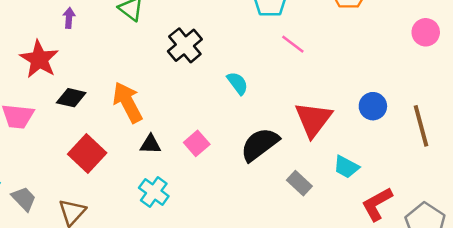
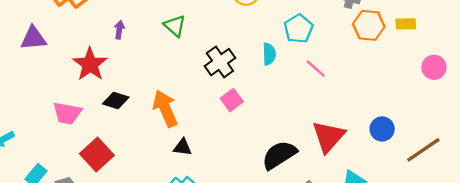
cyan semicircle: (237, 83) -> (269, 54), moved, turned 30
brown line: (421, 126) -> (423, 150), turned 66
pink square: (197, 143) -> (232, 100), moved
red square: (87, 154) -> (97, 155), moved

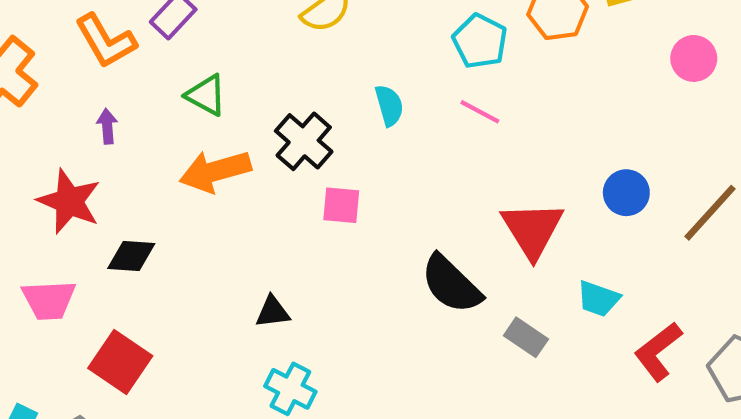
cyan pentagon: (298, 29) -> (480, 41), moved
pink square: (232, 100) -> (341, 205), turned -35
orange arrow: (165, 108) -> (215, 171), moved, turned -69
black semicircle: (279, 155) -> (451, 284), turned -90

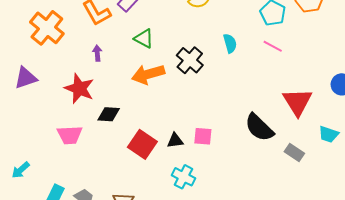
pink square: (341, 205) -> (203, 136), moved
red square: (120, 362) -> (142, 144), moved

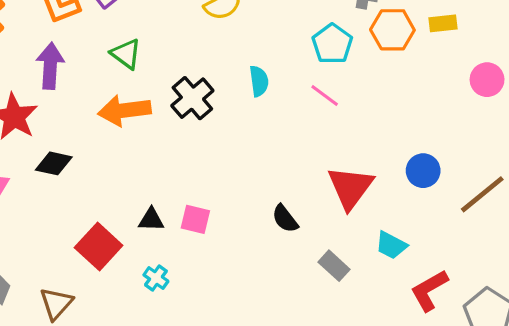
purple arrow: (97, 53) -> (50, 66), size x1.8
black semicircle: (259, 127) -> (285, 219), size x0.6
red square: (142, 144) -> (99, 246), moved
cyan cross: (184, 177) -> (156, 278), size x0.7

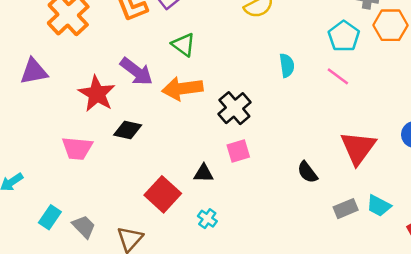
purple arrow: (50, 66) -> (136, 72), moved, turned 124
black cross: (192, 98) -> (234, 108), moved
pink square: (195, 219) -> (238, 151), moved, turned -30
cyan trapezoid: (391, 245) -> (379, 206), moved
gray rectangle: (334, 266) -> (346, 209), turned -65

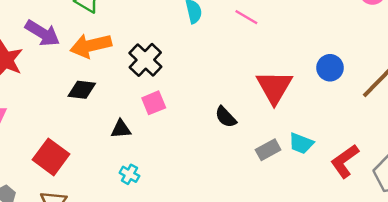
black diamond: (128, 130) -> (82, 90), moved
red square: (163, 194) -> (51, 157), moved

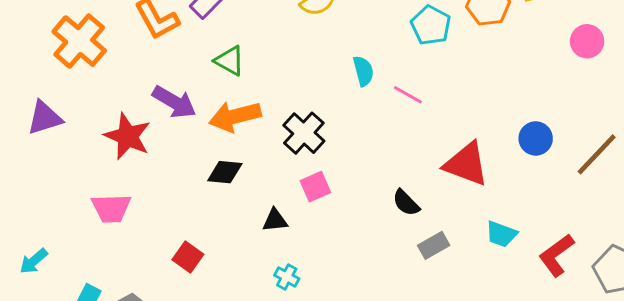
pink line: (246, 17) -> (408, 95), moved
red triangle: (274, 87) -> (466, 164), turned -39
gray rectangle: (268, 150) -> (434, 245), moved
red square: (51, 157) -> (188, 257), size x0.7

